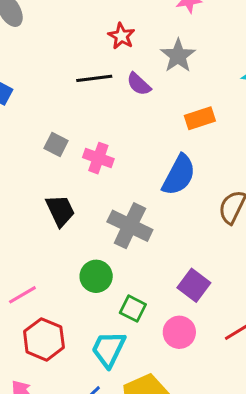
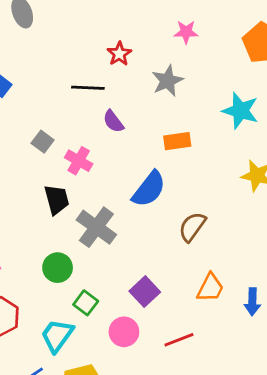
purple semicircle: (139, 84) -> (113, 121), moved
black trapezoid: (60, 211) -> (57, 199), moved

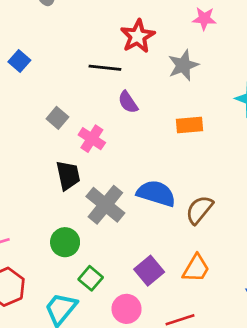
red star: (119, 54) -> (138, 36), size x1.4
blue semicircle: (149, 189) -> (156, 193), moved, turned -114
orange trapezoid: (210, 288) -> (196, 268), moved

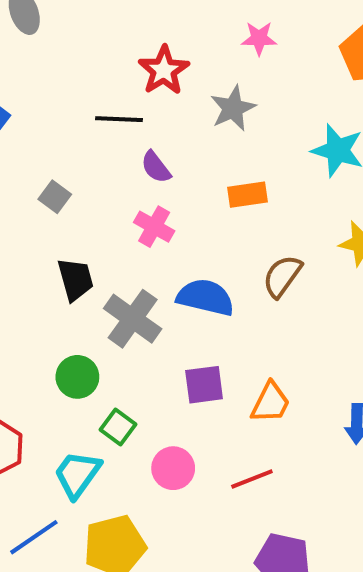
pink cross: (92, 139) -> (154, 227), moved
brown semicircle: (199, 210) -> (282, 276), moved
purple square: (149, 271) -> (204, 385), moved, turned 36

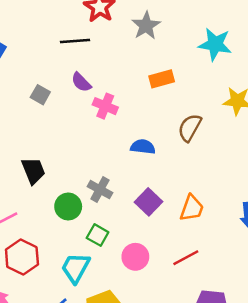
purple semicircle: (156, 167) -> (81, 82), moved
black trapezoid: (75, 279) -> (33, 171), moved
blue semicircle: (205, 297) -> (143, 147), size x0.7
gray cross: (133, 319) -> (100, 190), moved, size x0.7
purple square: (204, 385) -> (149, 202), turned -32

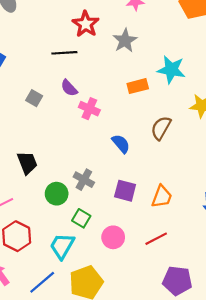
cyan star: (215, 44) -> (171, 70), moved
blue semicircle: (143, 147) -> (121, 144), turned 42
purple square: (149, 202) -> (125, 191), turned -30

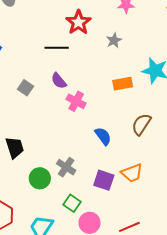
gray star: (125, 41) -> (114, 40), size x0.7
orange trapezoid: (162, 197) -> (132, 173), moved, turned 45
green square: (81, 218) -> (72, 203), moved

